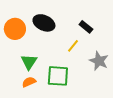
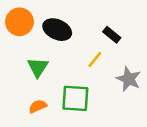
orange circle: (15, 29) -> (19, 22), moved
green triangle: (29, 62) -> (38, 67), moved

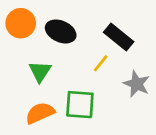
black rectangle: (112, 35) -> (119, 37), size x1.5
orange semicircle: (38, 106) -> (40, 113), size x1.5

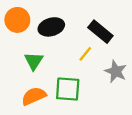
black ellipse: (61, 31) -> (51, 27), turned -40

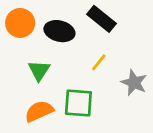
black ellipse: (51, 27) -> (59, 31), turned 30
black rectangle: (100, 32) -> (102, 19), moved

